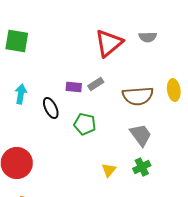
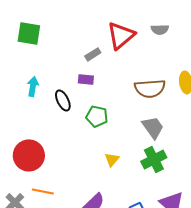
gray rectangle: (96, 84) -> (93, 54), moved
green cross: (142, 167) -> (154, 159), size x1.4
yellow triangle: (109, 170) -> (112, 159), moved

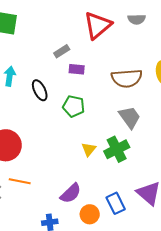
gray rectangle: (93, 54) -> (62, 51), moved
purple rectangle: (86, 79) -> (77, 69), moved
green cross: (154, 159) -> (117, 149), moved

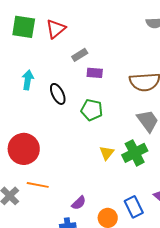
red triangle: (98, 25) -> (56, 29), moved, size x0.7
purple semicircle: (71, 193) -> (79, 203), moved, size x0.7

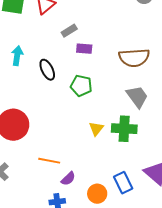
green cross: (135, 153) -> (124, 129), turned 30
orange line: (38, 185) -> (49, 161), moved

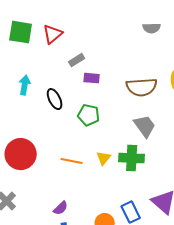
orange line: (49, 161) -> (72, 161), moved
purple semicircle: (68, 179) -> (61, 208), moved

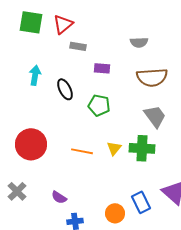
gray semicircle: (152, 28) -> (139, 42), moved
gray rectangle: (77, 60) -> (78, 46), moved, turned 42
purple semicircle: (61, 208) -> (59, 197), moved, turned 77

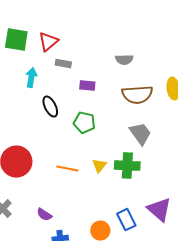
cyan arrow: (35, 75) -> (31, 78), moved

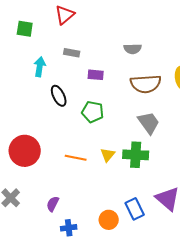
green square: (16, 40) -> (25, 29), size x0.7
red triangle: (48, 42) -> (65, 15), moved
purple semicircle: (44, 215) -> (53, 204), turned 84

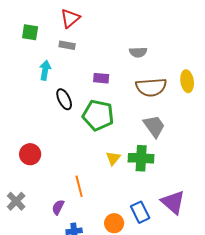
gray rectangle: (72, 53) -> (67, 45), moved
green pentagon: (93, 112) -> (98, 115), size x1.4
red circle: (25, 151) -> (30, 154), size x0.7
orange line: (76, 158) -> (79, 186), moved, turned 65

